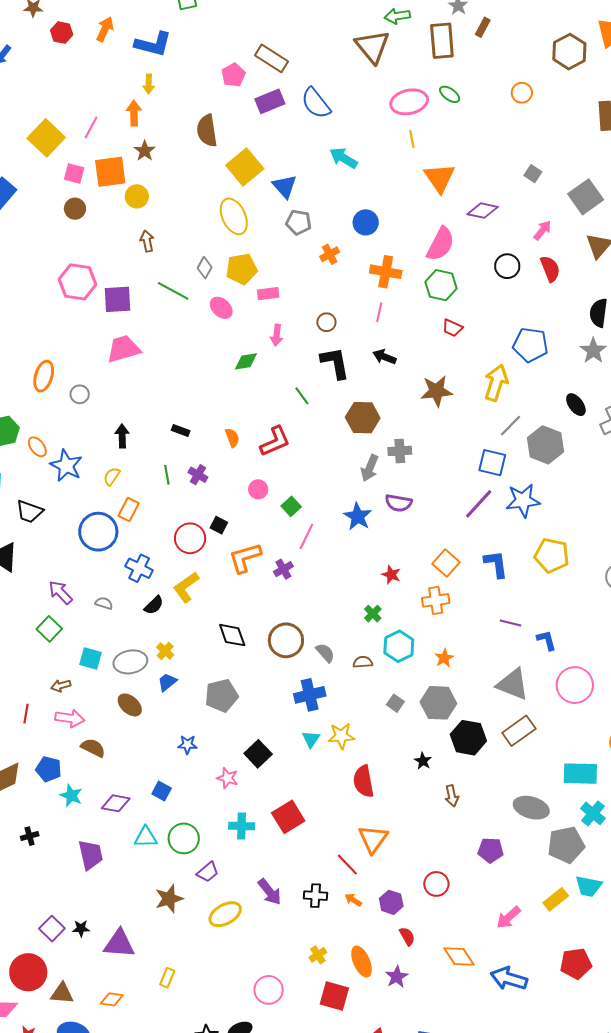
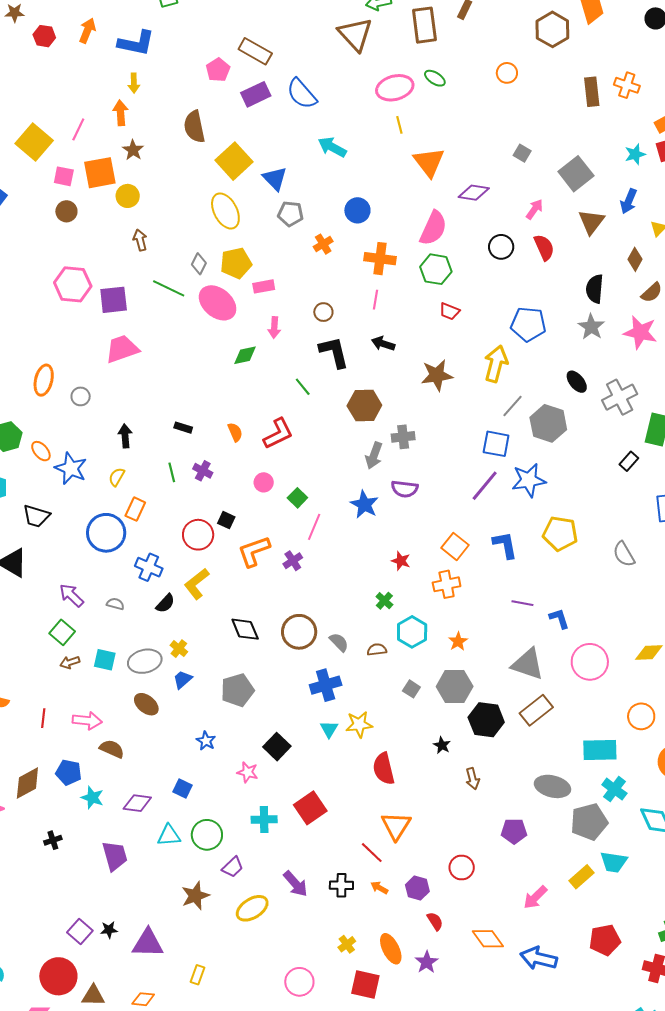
pink ellipse: (221, 308) -> (218, 303), size x1.6
brown arrow: (61, 686) -> (70, 662), moved
blue star: (187, 745) -> (206, 741), turned 30

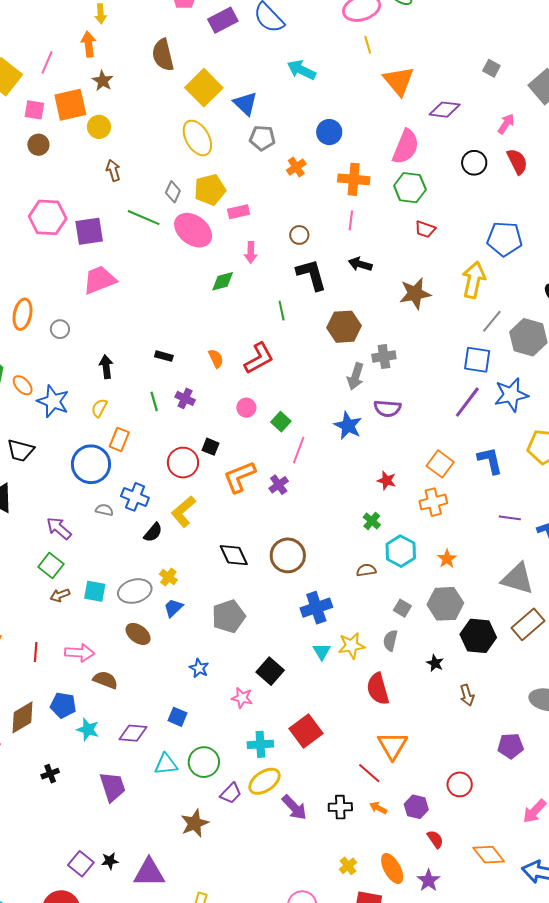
green line: (303, 387) -> (282, 311), turned 30
gray semicircle: (115, 604) -> (104, 510), moved
gray semicircle: (339, 642) -> (390, 640), moved, turned -120
yellow ellipse: (252, 908) -> (264, 781), moved

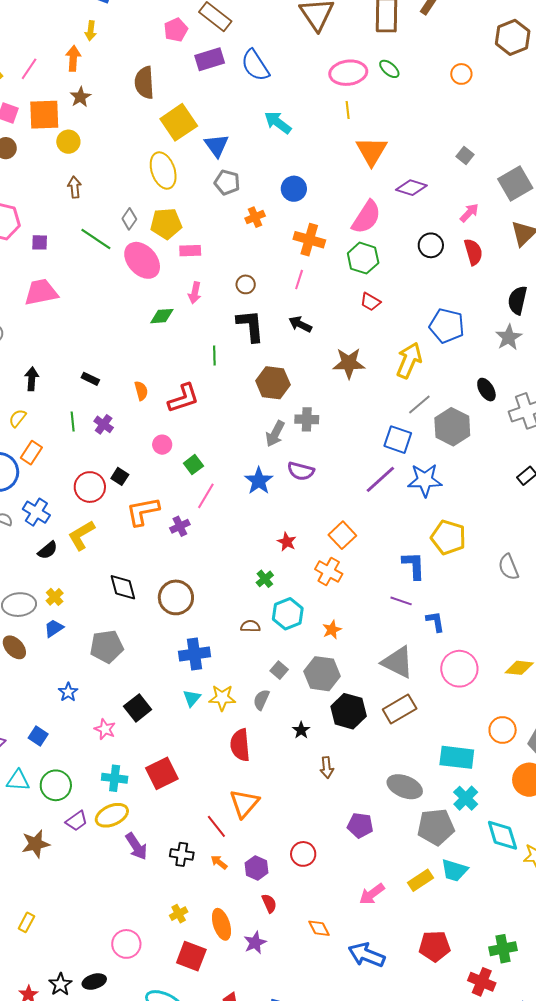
purple square: (89, 231) -> (40, 242), size x0.6
blue L-shape: (490, 460) -> (414, 565), moved
orange cross: (433, 502) -> (329, 572), turned 32
orange diamond: (489, 855) -> (319, 928), size x0.7

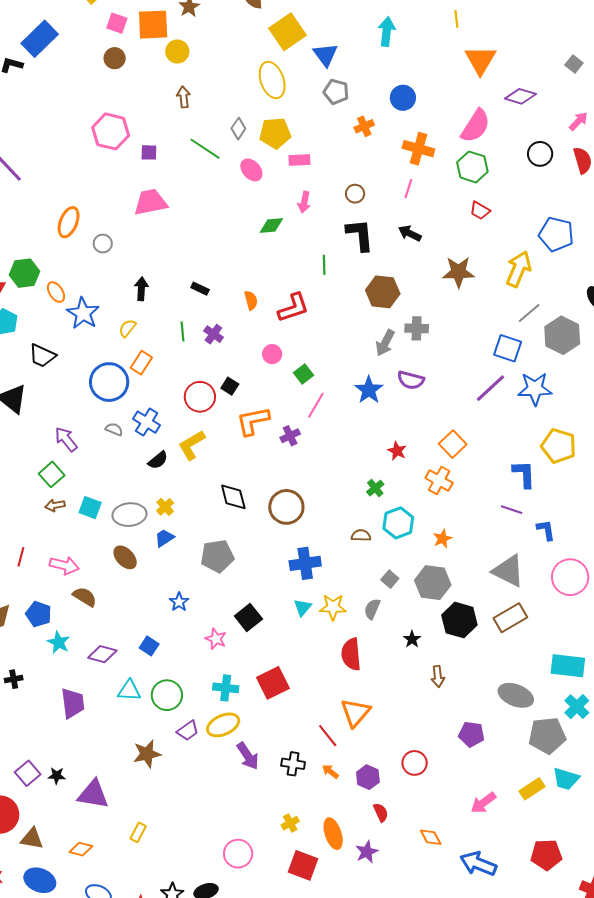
cyan arrow: (278, 122) -> (387, 32), turned 60
pink ellipse: (142, 260) -> (251, 170), size x0.6

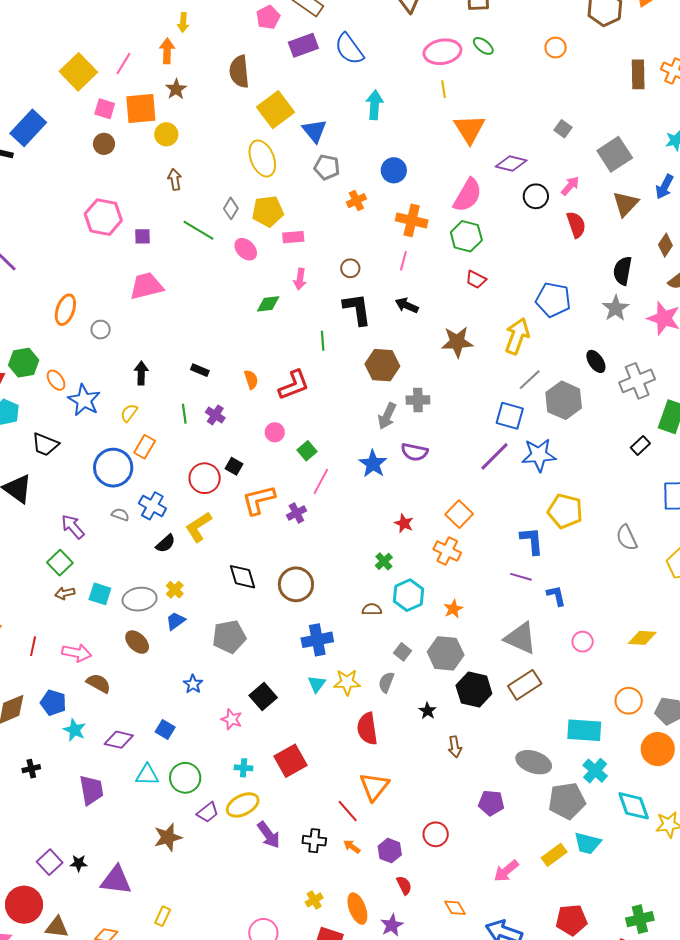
black circle: (540, 154) -> (536, 196), moved
pink circle: (570, 577) -> (583, 642), size x0.6
cyan cross: (226, 688) -> (244, 768), size x0.7

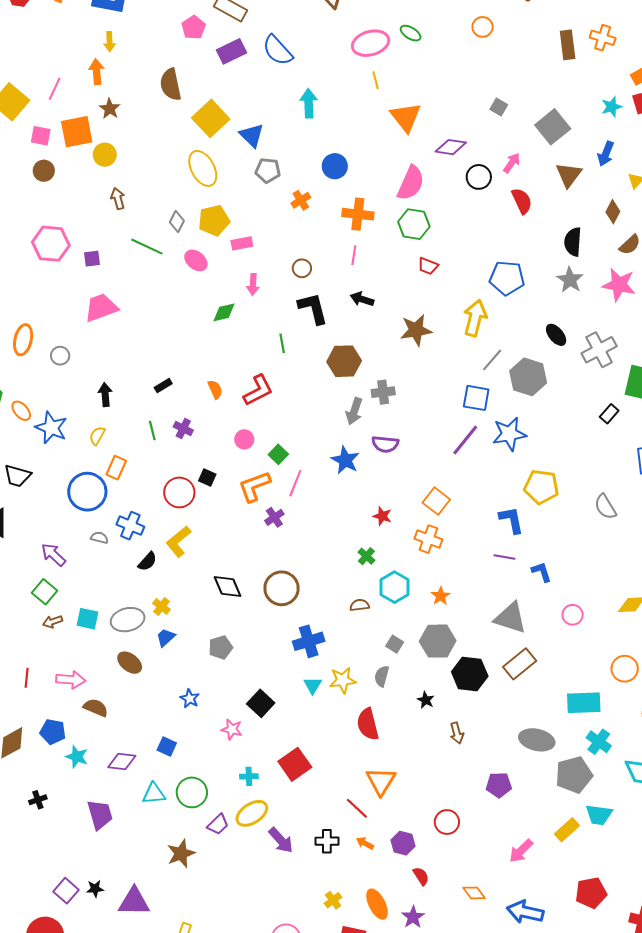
black rectangle: (200, 370) -> (163, 386), turned -48
orange L-shape: (259, 500) -> (254, 486), moved
gray pentagon: (229, 637) -> (221, 647), size x0.7

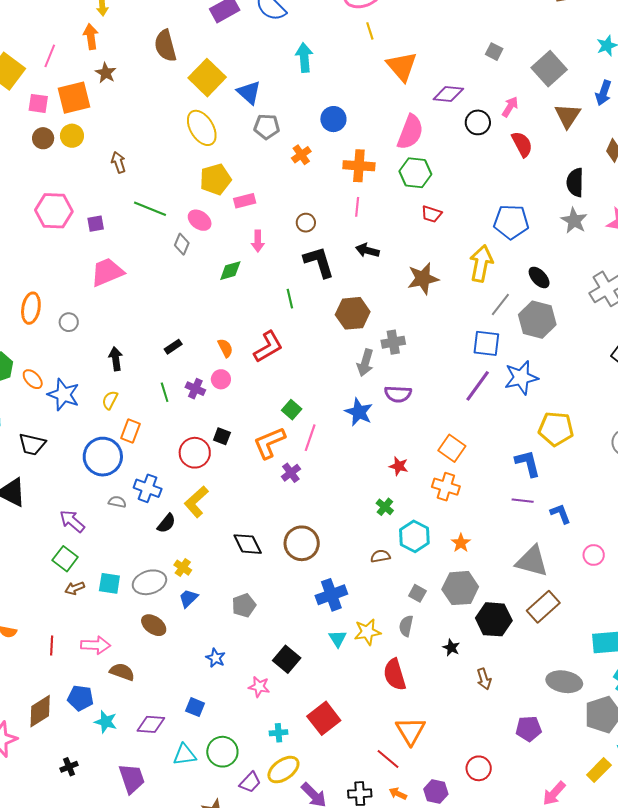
yellow circle: (105, 155) -> (72, 136), moved
gray diamond: (177, 221) -> (182, 244), moved
black ellipse: (556, 335) -> (539, 277), moved
pink circle: (244, 439) -> (221, 379), moved

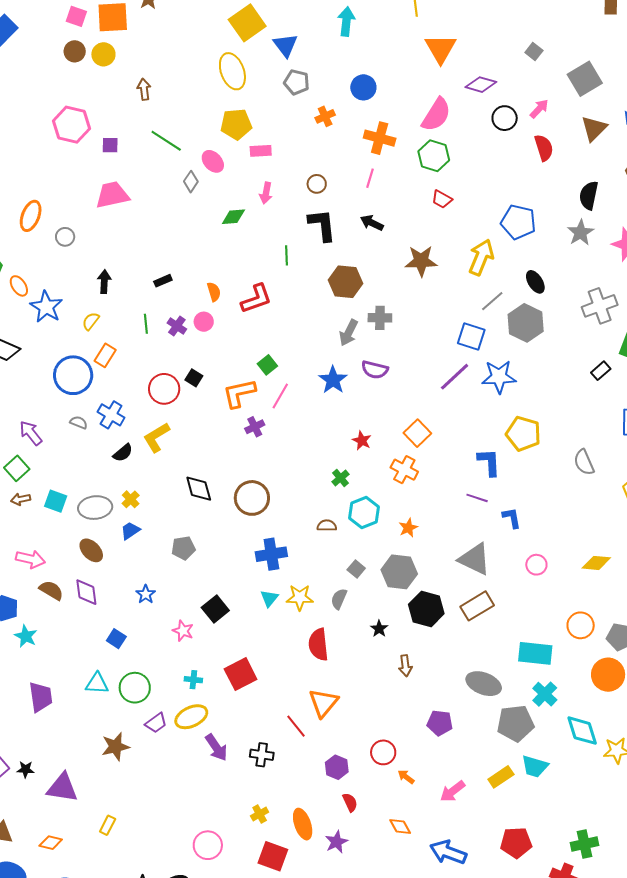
purple diamond: (151, 724) -> (86, 592), moved, turned 68
orange arrow: (398, 794) -> (406, 777), moved

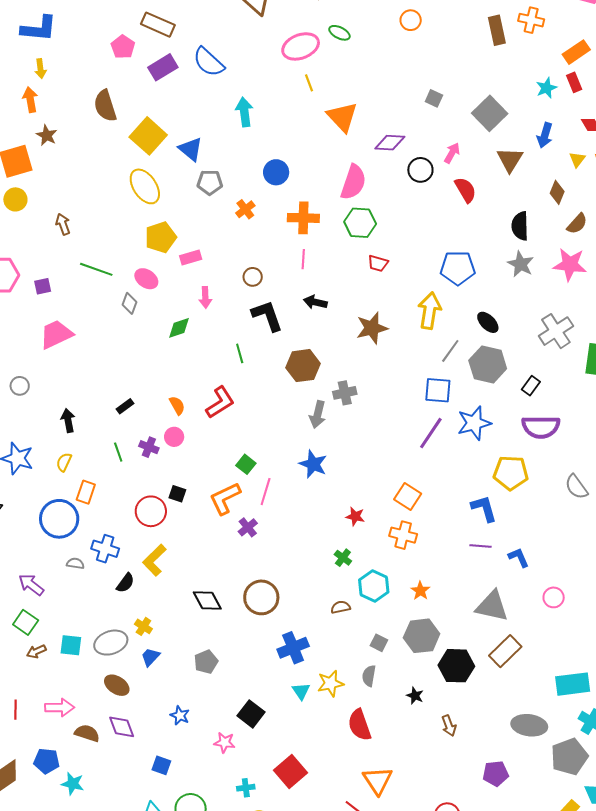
purple semicircle: (375, 370) -> (541, 427), moved, size x1.4
black rectangle: (601, 371) -> (531, 386), moved

